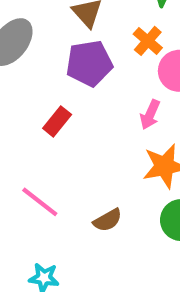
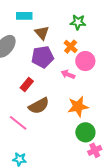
pink arrow: (150, 115) -> (68, 74), moved, turned 88
brown semicircle: (108, 220) -> (39, 106), moved, size x1.5

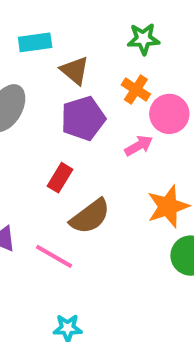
pink arrow: (68, 74) -> (139, 146), turned 136

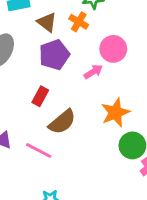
orange cross: (136, 89) -> (79, 22), moved

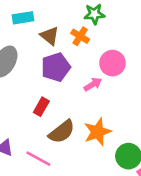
orange star: (115, 112) -> (98, 132), moved

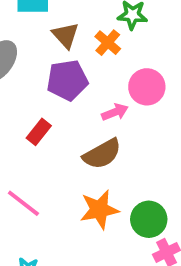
brown semicircle: (62, 132) -> (102, 154), moved
orange star: (98, 132) -> (99, 210), moved

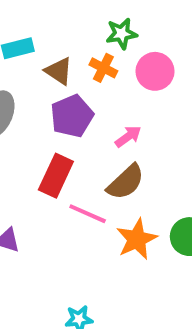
pink circle: (147, 87) -> (155, 71), moved
red rectangle: (39, 132) -> (56, 176), size x1.5
pink line: (23, 203) -> (88, 214), moved

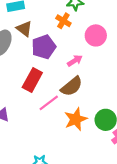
brown triangle: (59, 71) -> (24, 29), moved
pink circle: (155, 71) -> (96, 35), moved
pink line: (88, 214) -> (49, 103), turned -65

